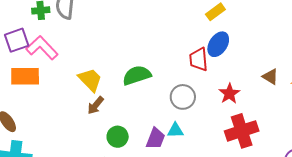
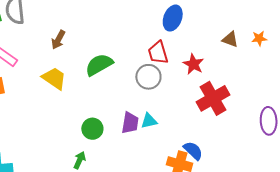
red trapezoid: (199, 59) -> (158, 53), moved
brown arrow: (96, 105) -> (58, 40), moved
cyan triangle: (175, 130) -> (149, 121), moved

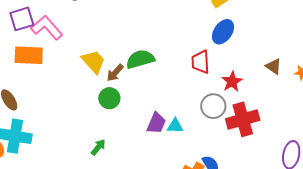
brown arrow: (58, 40) -> (115, 73), moved
gray circle: (148, 77) -> (213, 106), moved
green circle: (92, 129) -> (109, 98), moved

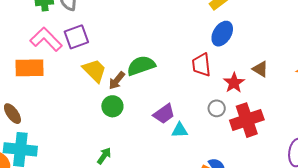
purple square: (22, 19) -> (76, 37), moved
brown triangle: (274, 66) -> (260, 69), moved
gray circle: (213, 106) -> (217, 108), size x0.7
purple trapezoid: (156, 123) -> (164, 114), moved, turned 35

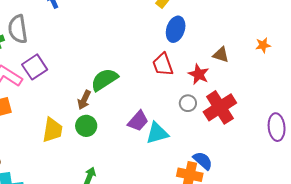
yellow trapezoid: (95, 71) -> (52, 130), moved, turned 68
cyan triangle: (180, 130) -> (157, 133), size x1.4

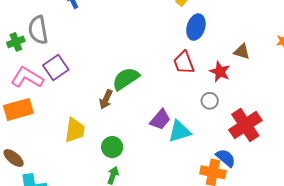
red cross: (220, 107) -> (245, 125), moved
green circle: (86, 126) -> (112, 147), moved

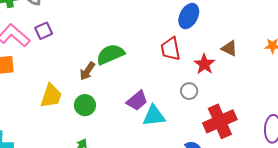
purple square: (56, 67) -> (44, 31), size x0.7
green circle: (112, 147) -> (85, 105), moved

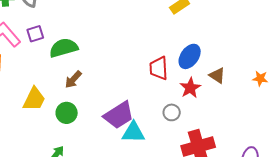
blue ellipse: (189, 16) -> (190, 56), moved
green semicircle: (110, 54) -> (64, 48), moved
purple trapezoid: (137, 101) -> (119, 115), size x1.4

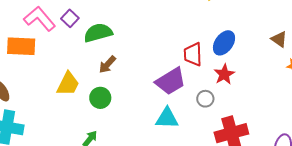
purple square: (35, 34) -> (70, 18), turned -30
brown triangle: (217, 75) -> (279, 39), moved
purple trapezoid: (119, 115) -> (171, 81), moved

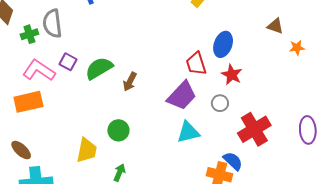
brown arrow: (107, 65) -> (130, 82), moved
yellow trapezoid: (68, 84) -> (87, 150), moved

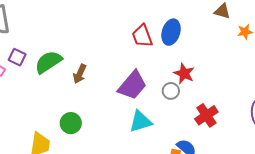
red trapezoid: (196, 64) -> (142, 36), moved
red star: (232, 75) -> (184, 73), moved
red cross: (254, 129) -> (206, 115), size x0.7

